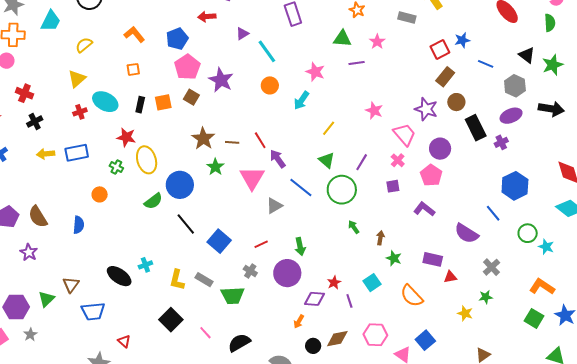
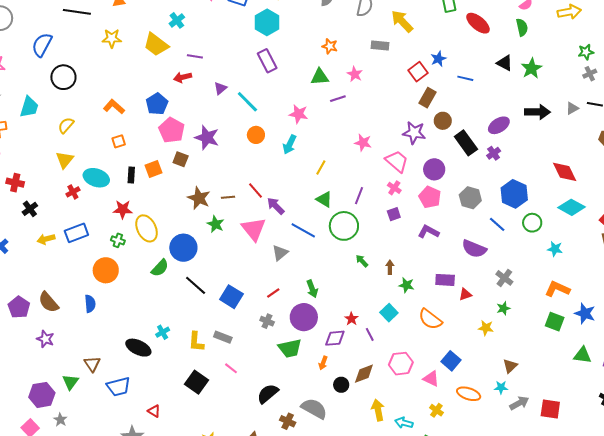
gray hexagon: (515, 86) -> (470, 198), moved
orange circle: (100, 194) -> (106, 270), size x1.6
green circle: (528, 233) -> (532, 223), moved
green trapezoid: (233, 295) -> (290, 348), moved
pink line: (205, 333) -> (231, 368), moved

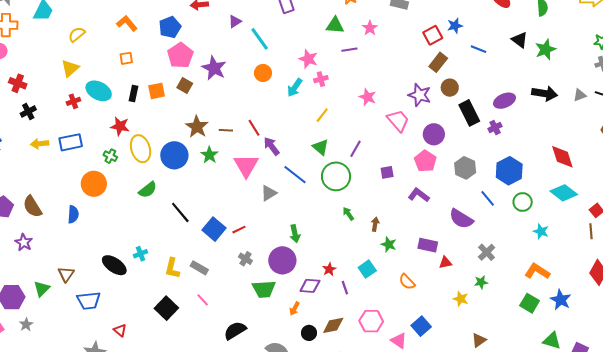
pink cross: (394, 188) -> (321, 79), moved, turned 32
blue circle: (183, 248) -> (174, 155), moved
red line: (273, 293) -> (239, 230), moved
orange semicircle: (430, 319) -> (407, 282), size x0.7

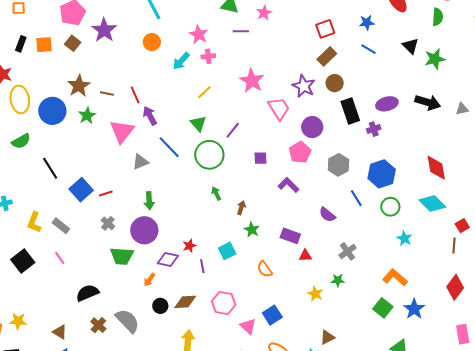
blue star: (455, 26) -> (367, 23), moved
pink star: (368, 97) -> (252, 81), size x1.4
purple semicircle: (461, 219) -> (327, 215), size x0.7
green arrow: (295, 234) -> (149, 201), moved

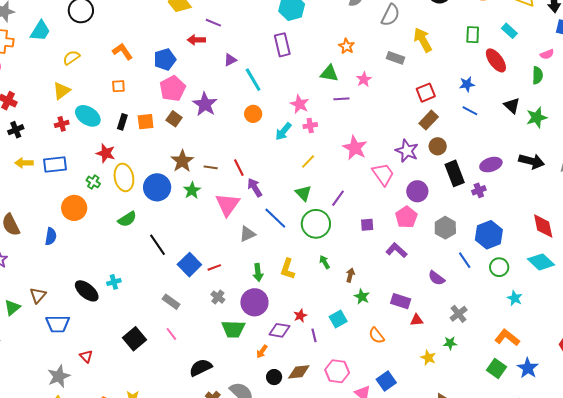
yellow L-shape: (34, 222) -> (288, 269), moved

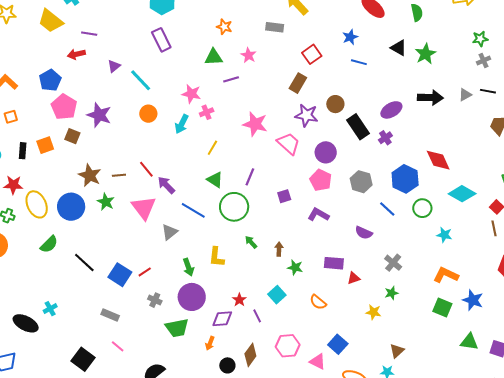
brown rectangle: (429, 120) -> (298, 83), moved
red diamond: (543, 226) -> (438, 160), moved
brown diamond: (299, 372) -> (250, 355), turned -35

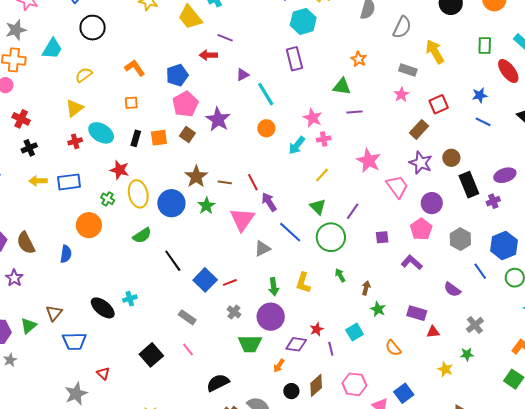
pink star: (249, 55) -> (401, 95), moved

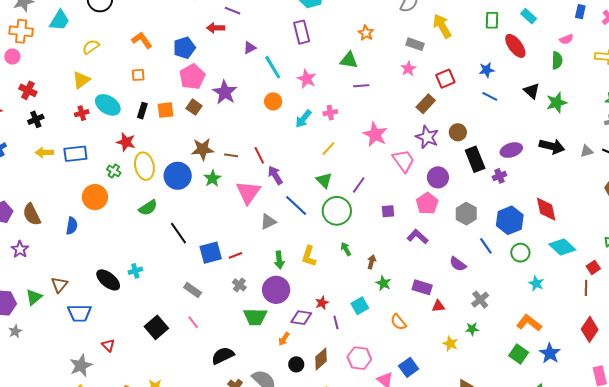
pink star: (313, 118) -> (307, 79), moved
brown star: (196, 177) -> (203, 149), turned 30
blue square: (205, 280) -> (211, 253), turned 30

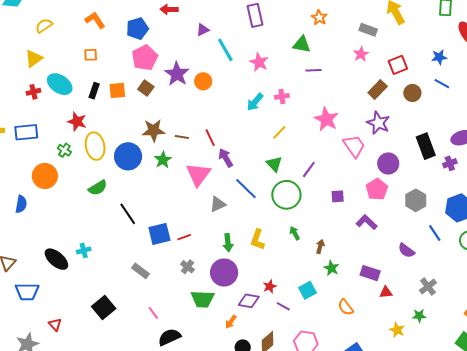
orange circle: (273, 101) -> (203, 81), moved
brown circle: (458, 132) -> (412, 93), moved
pink line: (193, 322) -> (153, 313), moved
purple line: (336, 322) -> (283, 306), turned -48

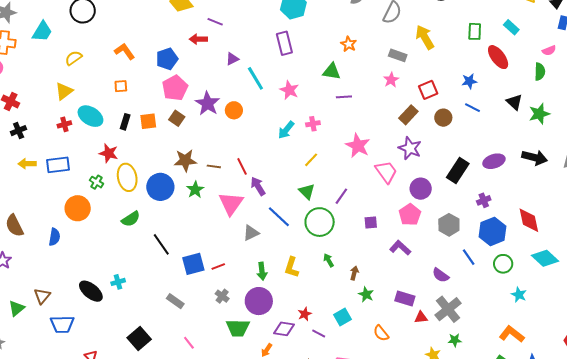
black rectangle: (426, 146) -> (458, 170), turned 55
purple cross: (450, 163) -> (484, 200), moved
gray cross: (428, 287) -> (448, 309), moved, size x1.5

